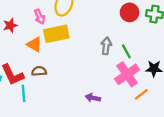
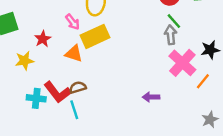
gray arrow: (106, 46) -> (171, 35), moved
green line: (126, 51) -> (174, 21), moved
brown semicircle: (39, 71) -> (78, 87), moved

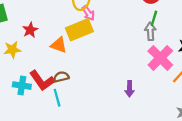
green line: (174, 21) -> (154, 18), turned 56
pink arrow: (72, 22) -> (88, 13), moved
purple arrow: (151, 97) -> (130, 89), turned -91

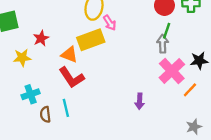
pink arrow: (88, 13) -> (110, 23), moved
brown semicircle: (61, 77) -> (45, 114), moved, turned -84
red L-shape: (42, 81) -> (72, 78), moved
cyan cross: (22, 86) -> (31, 94), turned -30

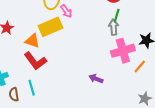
pink cross: (172, 71) -> (123, 51), turned 30
purple arrow: (140, 101) -> (96, 79), turned 112

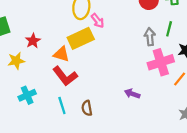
green line: (117, 16) -> (169, 29), moved
brown semicircle: (14, 94) -> (87, 108), moved

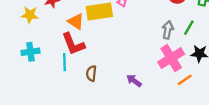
pink cross: (161, 62) -> (171, 58), turned -30
cyan line: (62, 106) -> (64, 62), moved
brown semicircle: (87, 108) -> (91, 73), moved

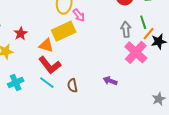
green line: (189, 28) -> (143, 22), turned -32
cyan line: (64, 62) -> (47, 83), turned -35
orange line: (185, 80) -> (149, 34), moved

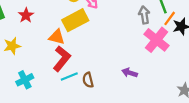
red star: (21, 33) -> (26, 15), moved
red L-shape: (50, 65) -> (62, 59), turned -100
cyan line: (47, 83) -> (69, 76), moved, turned -56

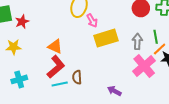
red star: (26, 15) -> (22, 22), moved
yellow rectangle: (75, 20) -> (106, 38), moved
brown semicircle: (88, 80) -> (77, 77), moved

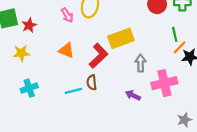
pink arrow: (92, 21) -> (67, 15), moved
gray arrow: (137, 42) -> (141, 63), moved
pink cross: (144, 66) -> (164, 83), moved, turned 30
red L-shape: (56, 67) -> (98, 56), moved

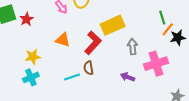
yellow star: (21, 53) -> (33, 57), moved

